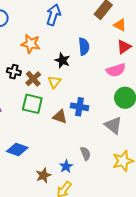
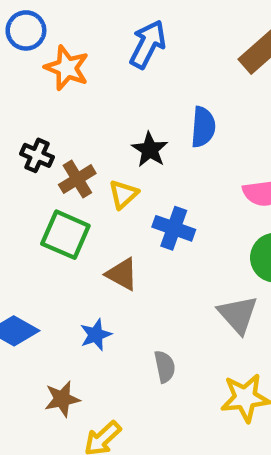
orange star: (31, 44) -> (67, 68), moved
blue cross: (79, 107) -> (174, 228), moved
blue star: (66, 166) -> (96, 335), moved

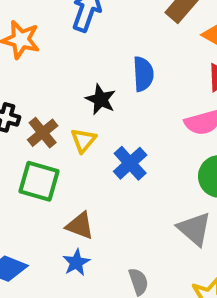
blue cross: (174, 228) -> (130, 163), turned 36
brown triangle: (122, 274) -> (80, 226), moved

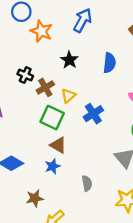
black star: (101, 99) -> (69, 60), moved
green square: (39, 181) -> (52, 118), moved

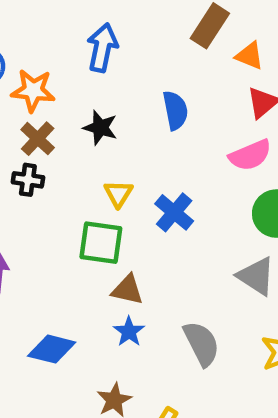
brown cross: (45, 87) -> (38, 139), moved
gray semicircle: (87, 183) -> (201, 344), size x1.5

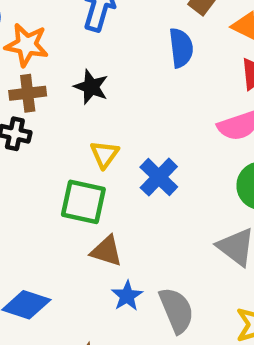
blue semicircle: (175, 110) -> (181, 48), moved
brown cross: (38, 139) -> (28, 93), turned 36
blue star: (129, 332) -> (127, 296), moved

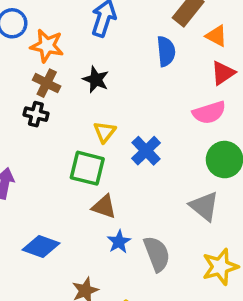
brown cross: (28, 93) -> (47, 83), turned 32

